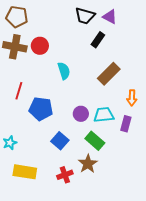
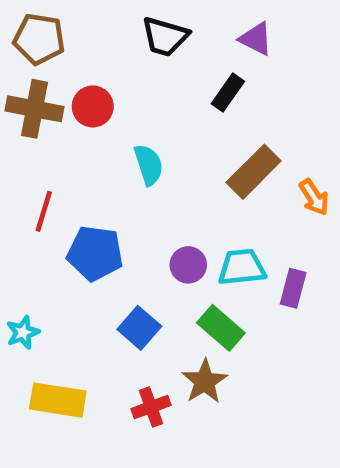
black trapezoid: (85, 16) -> (165, 37), moved
orange arrow: (132, 98) -> (314, 197), moved, turned -35

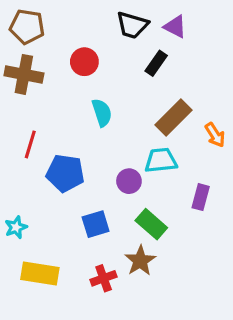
black trapezoid: (165, 37) -> (132, 25), moved
red circle: (93, 106) -> (84, 62), moved
cyan trapezoid: (242, 267) -> (161, 160), moved
blue square: (139, 328) -> (96, 224), turned 32

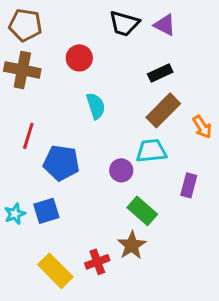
black rectangle: (156, 63) -> (160, 73), moved, turned 30
blue square: (96, 224) -> (46, 211), moved
yellow rectangle: (40, 273) -> (55, 271), moved, turned 36

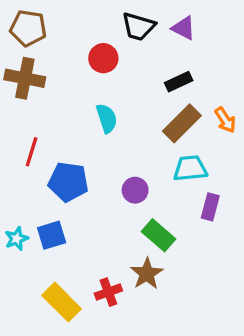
red circle: (79, 58) -> (103, 58), moved
orange arrow: (202, 127) -> (225, 120), moved
cyan trapezoid: (151, 151) -> (190, 168), moved

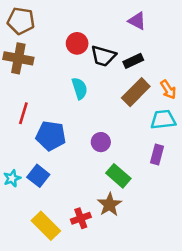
black trapezoid: (138, 26) -> (103, 56), moved
cyan trapezoid: (190, 168) -> (163, 120), moved
blue square: (52, 235) -> (38, 176), turned -35

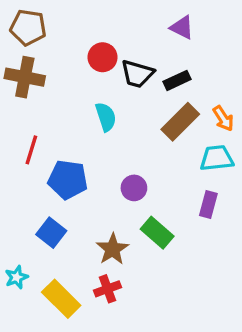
cyan star: (12, 178) -> (17, 277), moved
brown star: (110, 205) -> (112, 249), moved

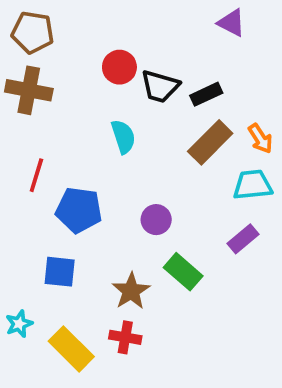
purple triangle: (182, 27) -> (231, 23), moved
purple rectangle: (208, 204) -> (243, 239), turned 35
blue square: (51, 233) -> (60, 272), turned -32
red cross: (108, 289) -> (125, 337), turned 30

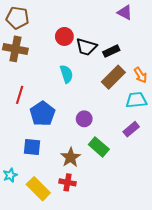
blue pentagon: (79, 210) -> (42, 114), turned 30

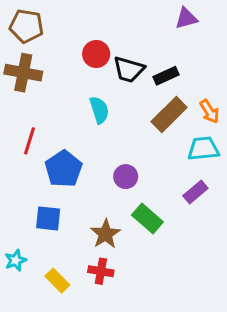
purple triangle: (125, 13) -> (186, 18), turned -42
yellow rectangle: (38, 189) -> (57, 281), size x0.7

